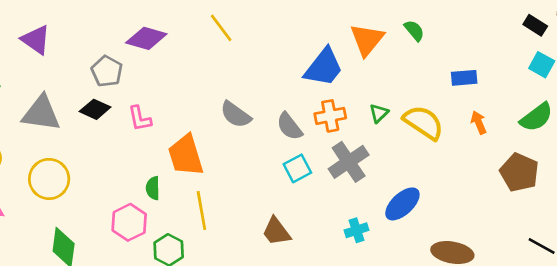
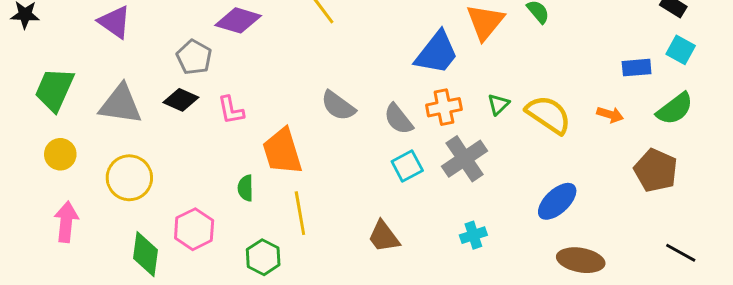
blue rectangle: (464, 78) -> (637, 68), moved
orange arrow: (479, 122) -> (610, 115), turned 130
blue ellipse: (402, 204) -> (557, 201), moved
pink hexagon: (129, 222) -> (194, 229), moved

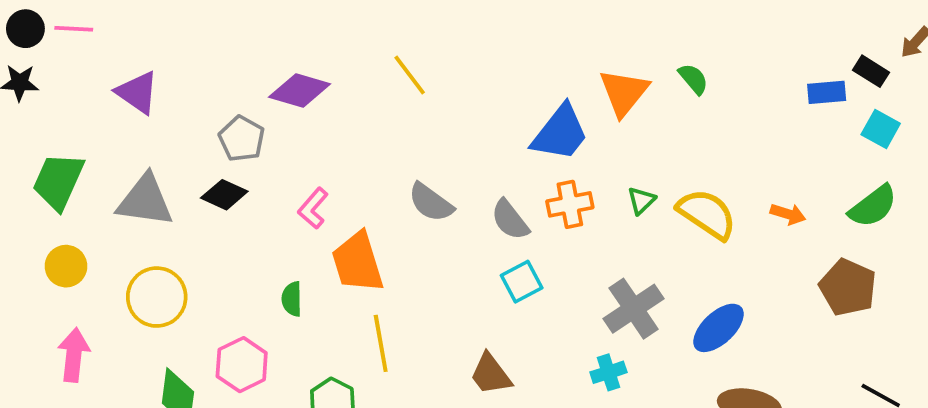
blue rectangle: (637, 68) -> (827, 92), moved
pink L-shape: (231, 110) -> (313, 208), moved, turned 52
gray cross: (465, 159) -> (634, 309), moved
green semicircle: (246, 188) -> (292, 299), moved

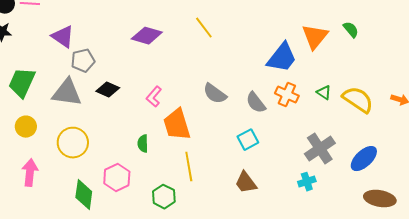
gray pentagon: (242, 139) -> (83, 61), moved, turned 30
green triangle: (641, 201) -> (324, 93), turned -42
orange cross: (570, 204) -> (287, 95), turned 35
cyan square: (522, 282) -> (248, 140), moved

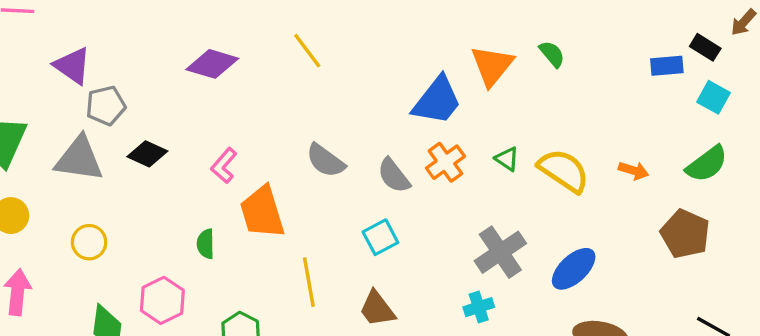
orange cross: (287, 95) -> (445, 162), turned 30
yellow circle: (73, 143) -> (89, 242), size x0.7
yellow line: (189, 167) -> (309, 282), moved

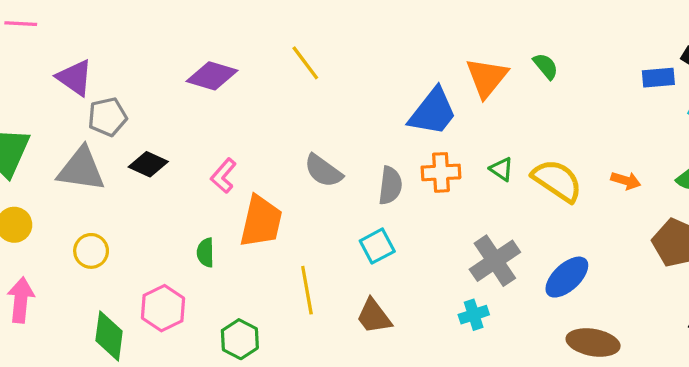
orange cross: (445, 162) -> (441, 172), turned 33
gray semicircle: (394, 176) -> (390, 186), turned -135
orange trapezoid: (262, 212) -> (261, 221), turned -150

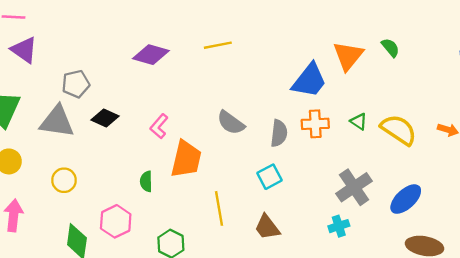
yellow line: (305, 63) -> (218, 45), turned -64
purple triangle: (75, 78) -> (24, 50), moved

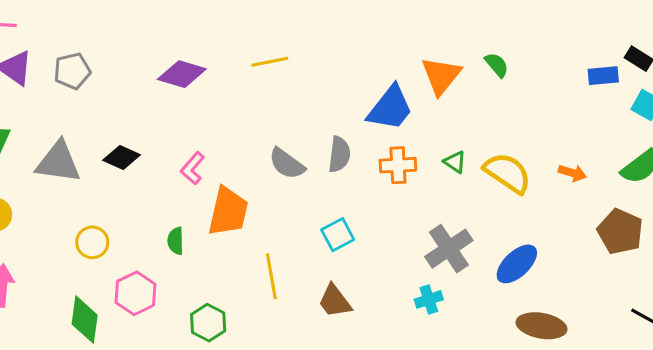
gray pentagon: (76, 84) -> (72, 71), moved
gray semicircle: (279, 133) -> (339, 154), moved
yellow circle: (64, 180) -> (92, 242), moved

